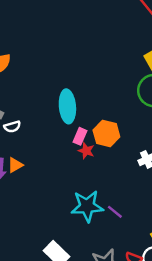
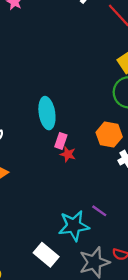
orange hexagon: (106, 134) -> (109, 135), moved
cyan star: (87, 206) -> (74, 226), moved

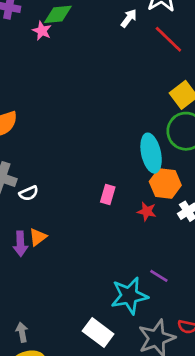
cyan ellipse: (47, 113) -> (151, 153), moved
red star: (68, 154) -> (147, 211), moved

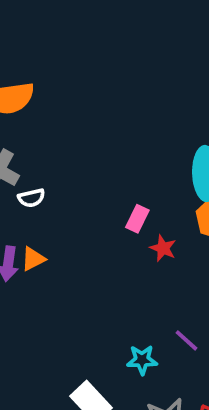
red star: (147, 211) -> (163, 248), moved
cyan star: (129, 296) -> (142, 360), size x0.6

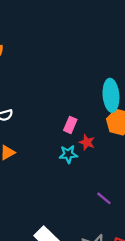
cyan star: (142, 360) -> (68, 154), moved

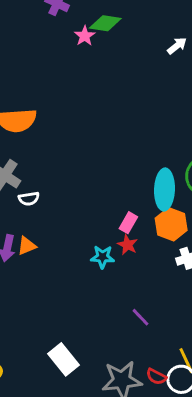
pink rectangle: (70, 125) -> (128, 223), moved

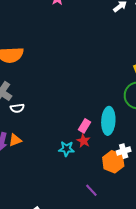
cyan ellipse: (164, 189) -> (108, 121), moved
orange hexagon: (171, 224) -> (113, 162), moved

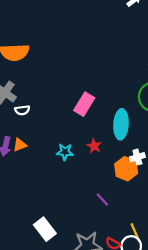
pink rectangle: (84, 126) -> (84, 104), moved, size x1.5
cyan star: (66, 149) -> (65, 152), moved

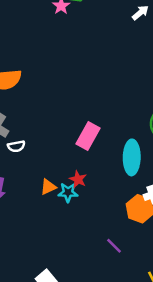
orange triangle: (20, 145) -> (48, 187), moved
red star: (94, 146) -> (78, 179), moved

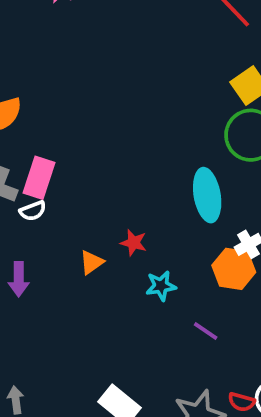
pink rectangle: (88, 136) -> (39, 178), moved
cyan star: (68, 192) -> (161, 286), moved

